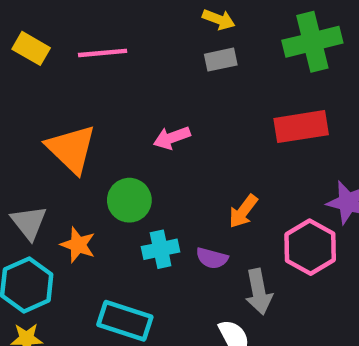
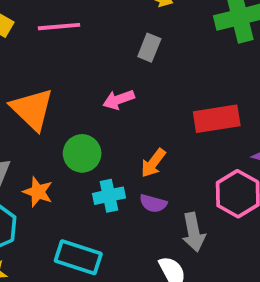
gray rectangle: (221, 60) -> (149, 48), moved, turned -56
red rectangle: (301, 127) -> (217, 119), moved
orange arrow: (243, 211) -> (153, 163), moved

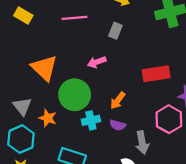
pink line: (59, 27) -> (75, 18), moved
green circle: (82, 153) -> (75, 95), size x1.4

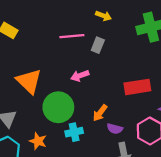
pink line: (75, 18) -> (72, 36), moved
orange star: (48, 118) -> (38, 141), moved
purple semicircle: (118, 125) -> (115, 129), moved

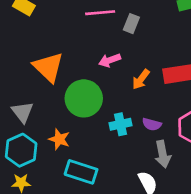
orange arrow: (100, 113) -> (141, 79), moved
cyan cross: (74, 132) -> (120, 124), moved

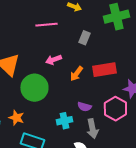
gray rectangle: (131, 24) -> (84, 38), moved
cyan cross: (120, 124) -> (64, 121), moved

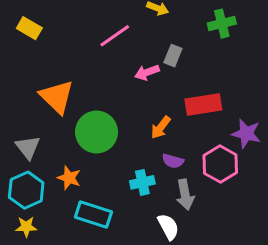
green cross: (116, 17) -> (222, 24), size x0.7
pink line: (46, 25) -> (115, 36), turned -30
pink arrow: (53, 60) -> (147, 72), moved
orange arrow: (76, 74) -> (161, 127), moved

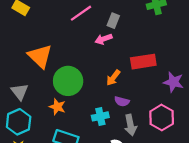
gray rectangle: (173, 56) -> (113, 21), moved
pink hexagon: (220, 164) -> (162, 118), moved
orange star: (69, 178) -> (57, 107), moved

